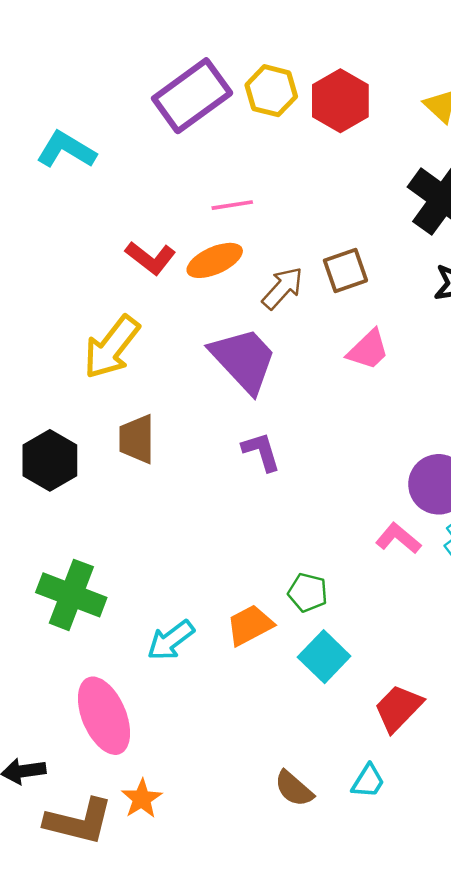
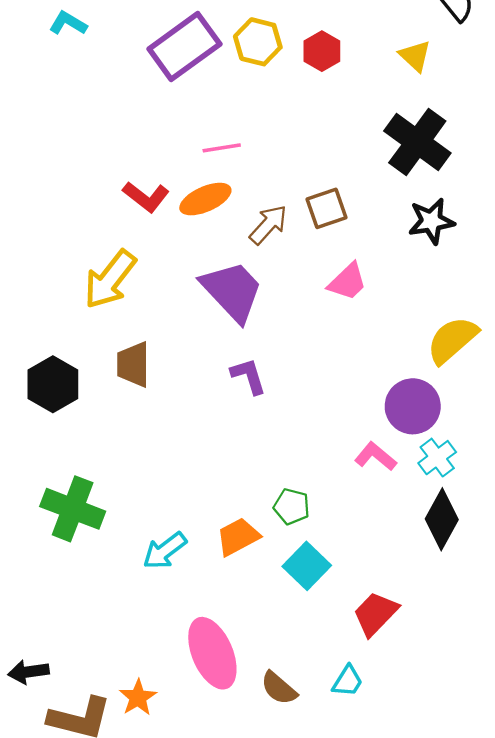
red hexagon: (340, 101) -> (322, 51), size x0.7
cyan L-shape: (66, 150) -> (68, 23), moved, size x0.7
pink ellipse: (104, 716) -> (212, 653), moved

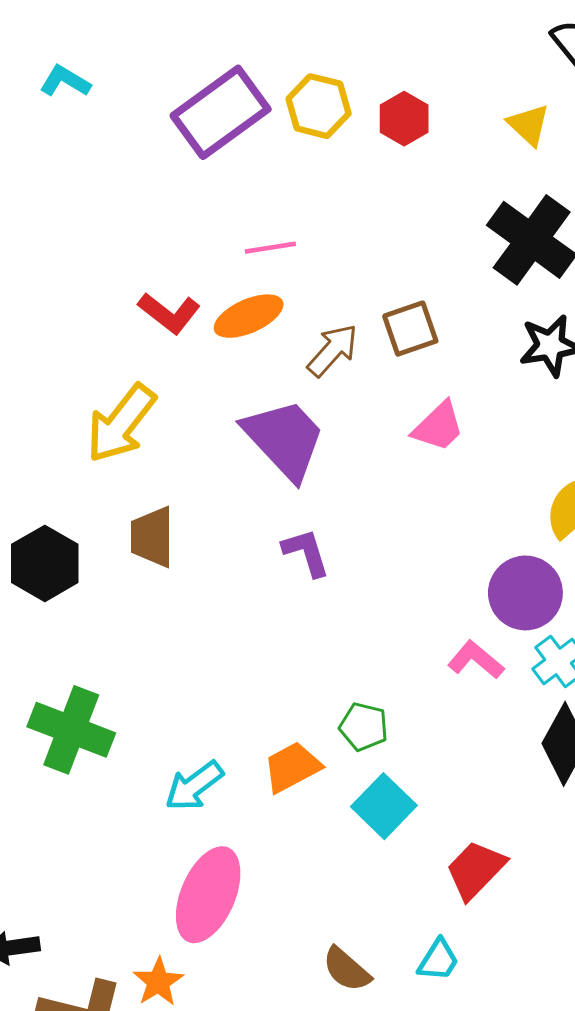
pink ellipse: (212, 653) -> (208, 895), moved, turned 46

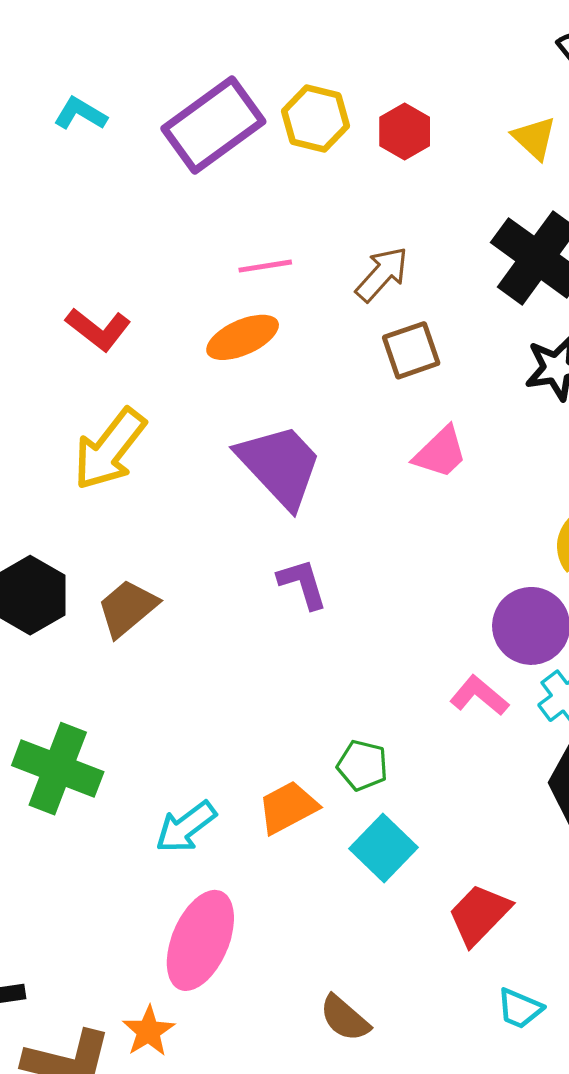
cyan L-shape: (65, 81) -> (80, 114), moved
red L-shape: (169, 313) -> (98, 329), moved
brown arrow: (333, 350) -> (382, 274), moved
brown trapezoid: (152, 537) -> (127, 608), moved, turned 50
cyan trapezoid: (438, 960) -> (520, 1008), moved, turned 81

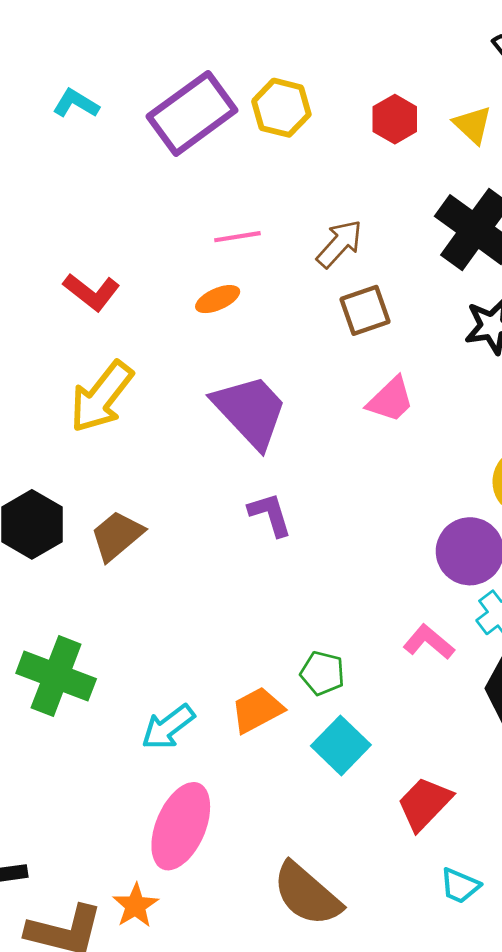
red hexagon: (405, 131) -> (395, 119), moved
orange ellipse: (243, 337) -> (218, 299), size x0.7
pink L-shape: (479, 696) -> (429, 642), moved
brown semicircle: (345, 1018) -> (307, 894), size x1.6

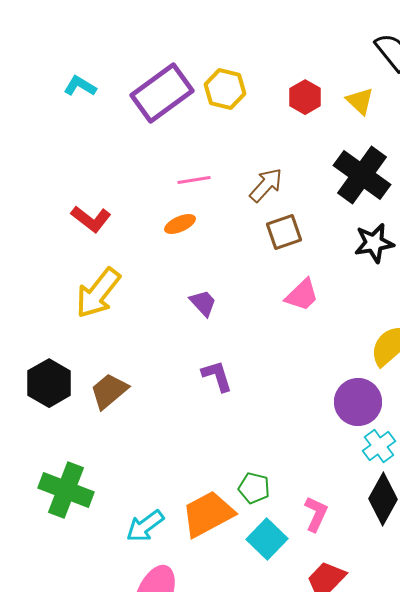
purple trapezoid: (250, 411) -> (203, 303), size x0.5
pink L-shape: (429, 642) -> (316, 514), moved, turned 75
orange trapezoid: (257, 710) -> (208, 514), size x1.4

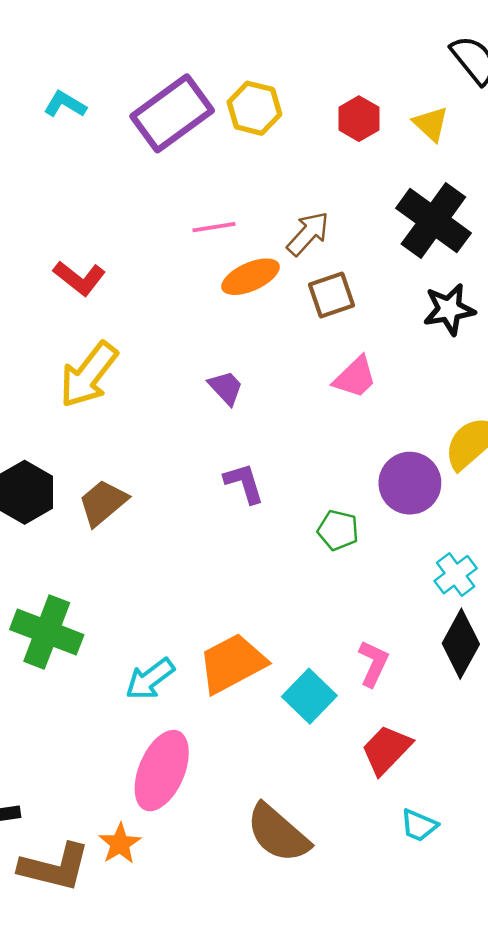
orange ellipse: (180, 224) -> (251, 277), moved, size x1.4
purple circle: (358, 402) -> (410, 483), moved
green pentagon: (254, 488) -> (338, 530), moved

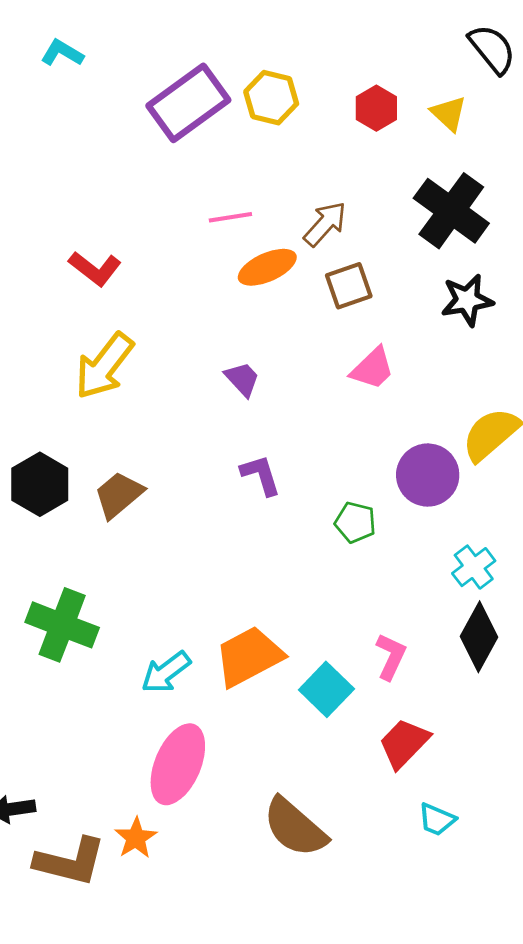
cyan L-shape: (65, 104) -> (62, 53), moved

